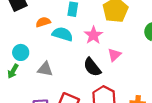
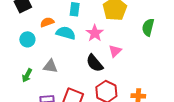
cyan circle: (21, 52) -> (27, 39), moved
green arrow: (13, 71) -> (27, 75), moved

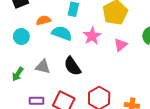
pink triangle: (115, 51) -> (121, 45), moved
black semicircle: (95, 63) -> (72, 66), moved

